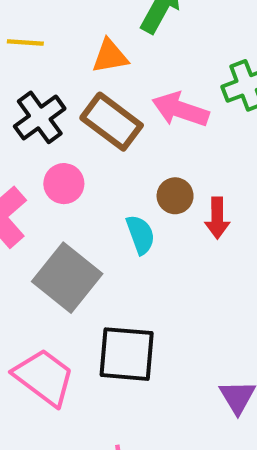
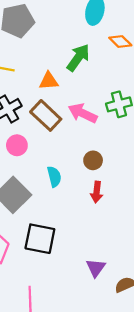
brown circle: (175, 196) -> (93, 160), moved
red arrow: (217, 218) -> (97, 192), moved

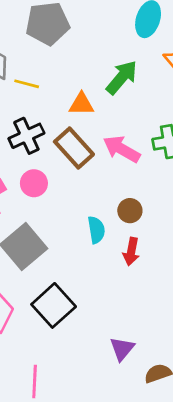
cyan semicircle: (54, 177) -> (96, 230), moved
black square: (40, 239) -> (54, 305), turned 32

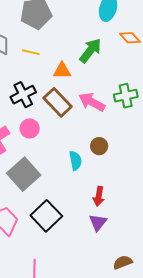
yellow line: (27, 84) -> (31, 52), moved
red arrow: (131, 252) -> (99, 196), moved
purple triangle: (122, 349) -> (98, 222), moved

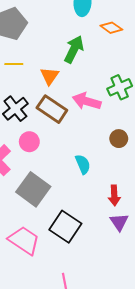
orange triangle: (62, 71) -> (50, 76), turned -42
brown circle: (99, 146) -> (119, 139), moved

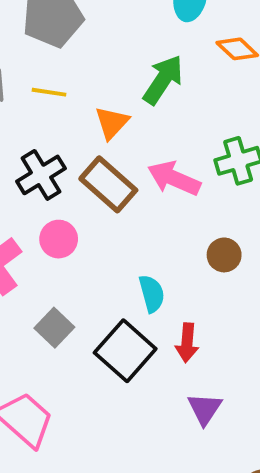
gray square: (33, 189) -> (54, 328), size x0.6
red arrow: (114, 195) -> (187, 343), moved
black square: (65, 227) -> (125, 351), moved

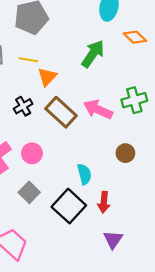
orange triangle: (112, 123) -> (47, 77), moved
black cross: (41, 175) -> (23, 106), size x0.7
pink circle: (59, 239) -> (32, 153), moved

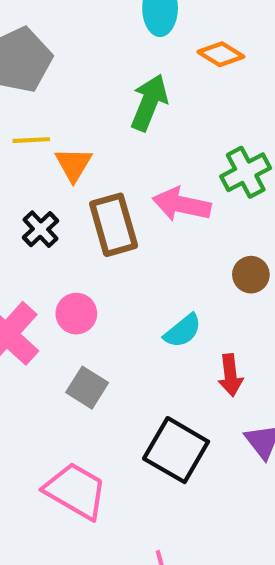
brown rectangle: (61, 112) -> (114, 225), turned 44
cyan semicircle: (84, 174) -> (183, 331), turned 78
black square: (69, 206) -> (176, 450), moved

